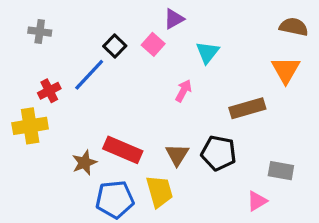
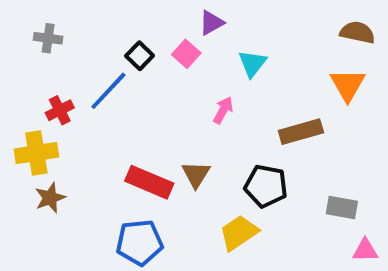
brown triangle: (177, 155) -> (196, 174), moved
brown star: (84, 163) -> (50, 198), moved
yellow trapezoid: (160, 191) -> (239, 233), moved, turned -108
pink triangle: (257, 201) -> (365, 250), moved, turned 30

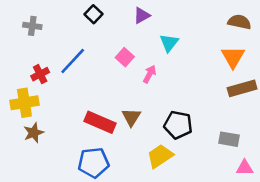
pink square: (186, 54) -> (125, 57), moved
black square: (140, 56) -> (94, 14), moved
brown rectangle: (301, 132) -> (242, 88), moved

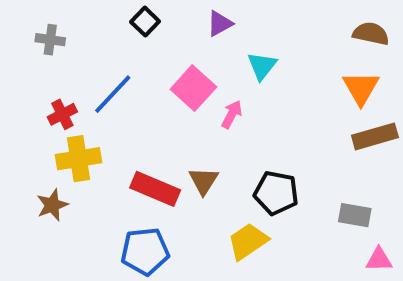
pink square: (125, 57) -> (193, 88), size x1.5
yellow cross: (24, 103) -> (78, 159), moved

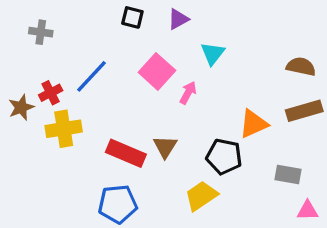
black square: (145, 22) -> (132, 17), moved, turned -30
brown semicircle: (371, 34) -> (301, 67), moved
orange triangle: (361, 88) -> (254, 124), moved, turned 36
brown star: (52, 205) -> (21, 107), moved

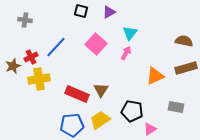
pink arrow: (188, 93) -> (126, 53), moved
black pentagon: (224, 157) -> (132, 111), moved
yellow trapezoid: (201, 196) -> (100, 120), moved
pink triangle: (308, 211) -> (150, 129), moved, turned -32

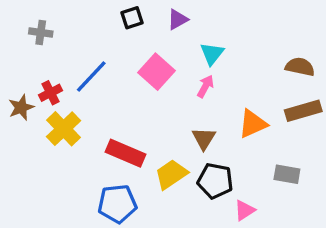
black square: (81, 11) -> (132, 18), turned -32
yellow cross: (39, 79) -> (64, 129), turned -35
brown triangle: (101, 90) -> (204, 138), moved
yellow trapezoid: (100, 120) -> (171, 174), moved

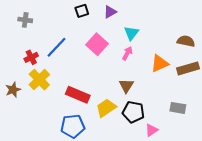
brown star: (21, 107) -> (13, 90), moved
orange triangle: (253, 124) -> (160, 63), moved

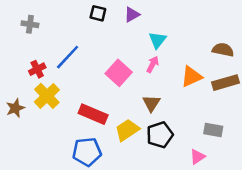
black square: (82, 11) -> (98, 13), turned 32
pink square: (97, 44) -> (119, 73), moved
black pentagon: (133, 112) -> (160, 135), turned -30
pink triangle: (152, 130) -> (198, 157), moved

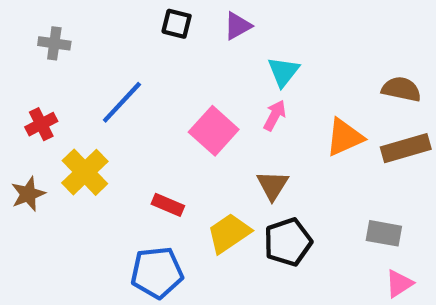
red cross: (37, 69) -> (41, 124), moved
red rectangle: (93, 114) -> (168, 205), size x0.6
pink triangle: (198, 157) -> (399, 283), moved

